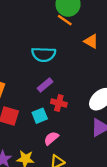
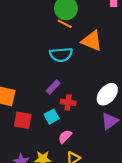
orange triangle: (91, 41) -> (92, 41), size x1.5
cyan semicircle: (44, 54) -> (61, 55), moved

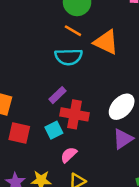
orange line: (65, 24) -> (73, 31), moved
red cross: (68, 102) -> (74, 114), size x1.5

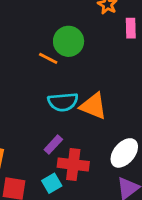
orange line: (73, 31) -> (48, 58), moved
orange triangle: (106, 42) -> (93, 106), moved

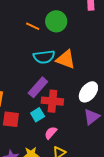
green circle: (69, 41) -> (56, 21), moved
purple rectangle: (53, 145) -> (38, 87), size x1.5

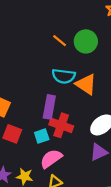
purple rectangle: (38, 87) -> (49, 107), turned -45
pink semicircle: (51, 133) -> (51, 159), size x1.5

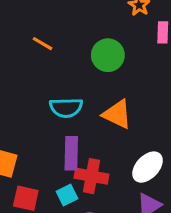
orange line: (60, 41) -> (43, 44), moved
cyan semicircle: (64, 76) -> (66, 108), moved

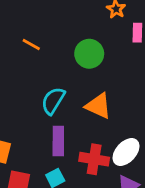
cyan semicircle: (66, 108) -> (53, 101), turned 124
red cross: (91, 176) -> (94, 159), moved

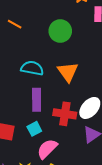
cyan semicircle: (53, 101) -> (32, 68), turned 70
orange triangle: (98, 106) -> (68, 72), turned 30

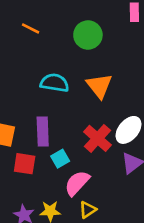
purple rectangle: (37, 100) -> (43, 132), moved
red cross: (65, 114) -> (97, 138), turned 35

